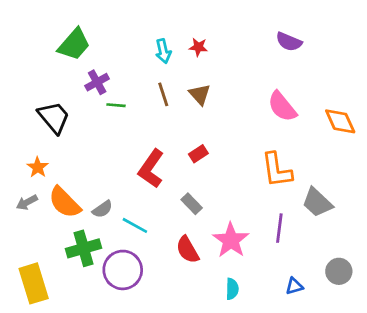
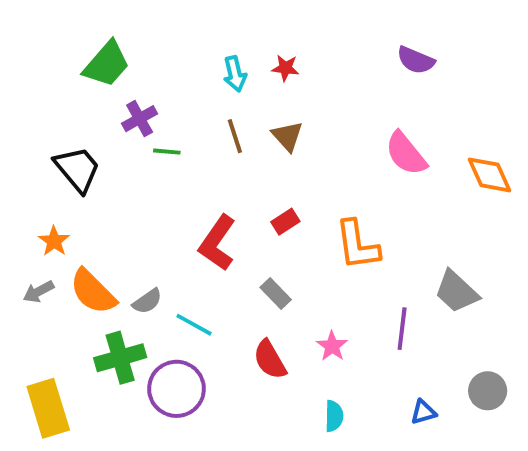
orange L-shape: (277, 170) -> (357, 245), moved
pink star: (231, 240) -> (332, 346), size x0.6

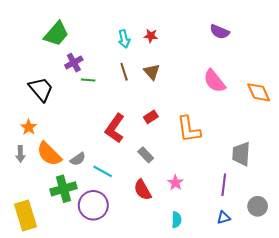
gray arrow: (38, 292) -> (20, 154), turned -63
gray trapezoid: (456, 292) -> (241, 154), turned 50
purple line: (402, 329) -> (224, 185), moved

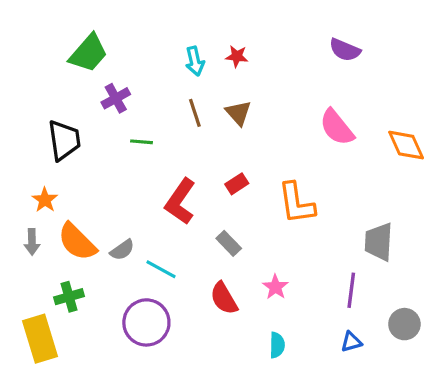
green line: (88, 80) -> (142, 142), moved
black trapezoid: (41, 89) -> (64, 140), turned 32
green cross: (64, 189) -> (69, 297), moved, size x0.7

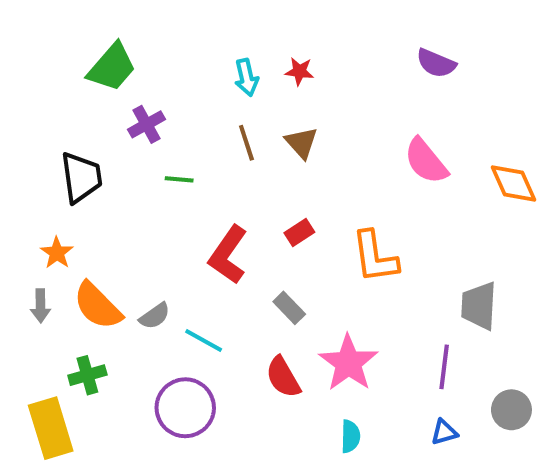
pink star: (275, 287) -> (348, 363), size x1.8

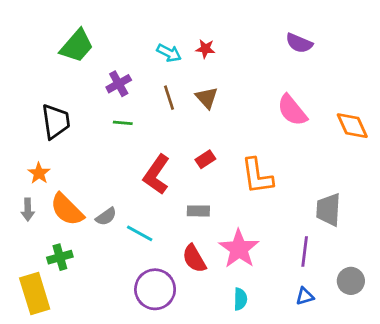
cyan arrow: (246, 77) -> (169, 53), turned -50
purple cross: (147, 124) -> (119, 84), moved
gray rectangle: (289, 308) -> (198, 211), turned -45
purple circle: (185, 408) -> (155, 289), moved

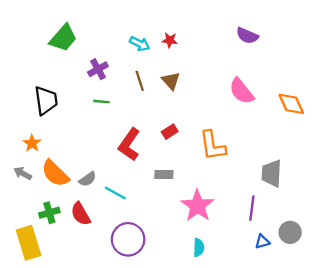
gray arrow: (28, 210) -> (23, 173), turned 120
red semicircle: (194, 259) -> (81, 214), moved
blue triangle: (305, 296) -> (262, 242), moved

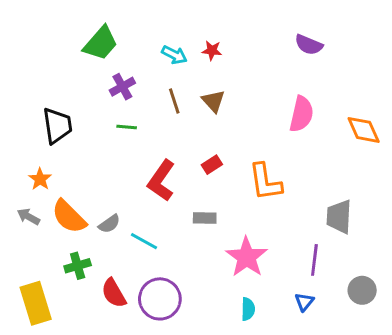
green trapezoid: (63, 38) -> (101, 43), moved
pink semicircle: (241, 91) -> (301, 114), turned -128
green cross: (49, 213) -> (78, 266), moved
red semicircle: (81, 214) -> (114, 293), moved
blue triangle: (262, 242) -> (304, 302), moved, turned -35

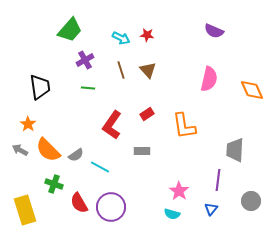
pink star: (247, 257) -> (179, 191), moved, size x0.7
green cross: (78, 266) -> (54, 184), turned 36
cyan semicircle: (248, 309) -> (172, 214), turned 105

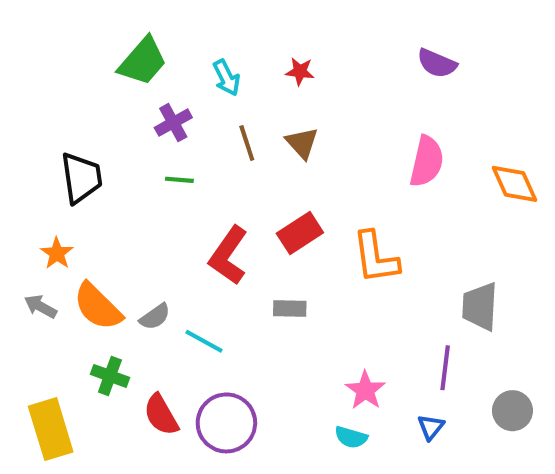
cyan arrow: (121, 38) -> (226, 78), moved, turned 36
red rectangle: (147, 114) -> (300, 233), size x1.5

